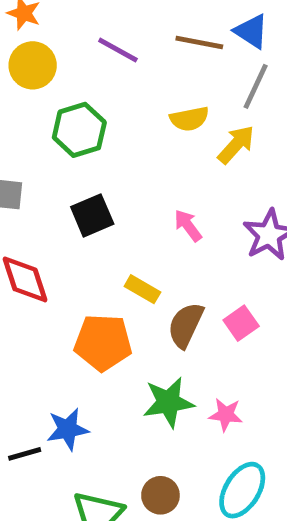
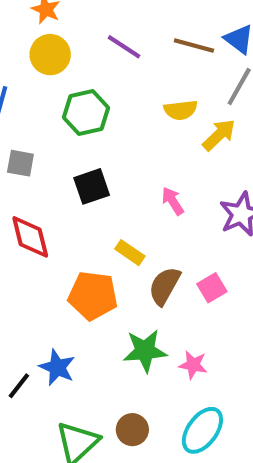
blue star: (68, 429) -> (57, 367), turned 30
black line: (25, 454) -> (19, 386), turned -40

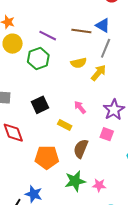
green hexagon: (86, 113) -> (38, 58), moved
yellow rectangle: (130, 253) -> (65, 125), moved
pink square: (212, 288) -> (107, 134), moved, turned -32

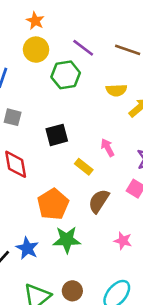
orange pentagon: (47, 157) -> (53, 204), turned 30
green star: (75, 181) -> (67, 240), moved
pink star: (99, 185) -> (123, 241), moved

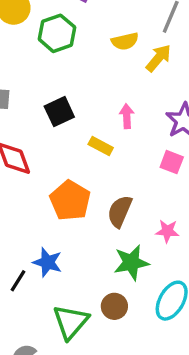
pink arrow: (108, 148) -> (127, 116), turned 36
brown semicircle: (99, 201) -> (120, 211), moved
green star: (67, 240) -> (131, 263), moved

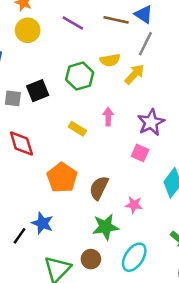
green hexagon: (57, 33) -> (80, 76), moved
black square: (59, 112) -> (38, 91), moved
yellow rectangle: (101, 146) -> (77, 129), moved

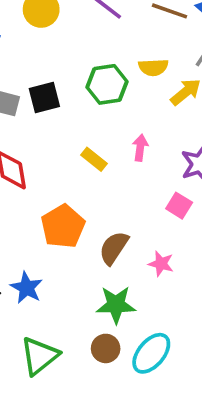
pink star: (134, 205) -> (161, 264), moved
brown circle: (91, 259) -> (106, 348), moved

